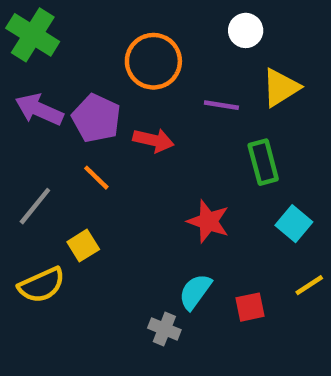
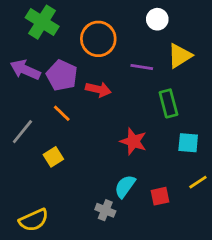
green cross: (33, 35) -> (42, 22), moved
cyan square: (294, 224) -> (188, 143), turned -35
yellow semicircle: (41, 285) -> (34, 220), moved

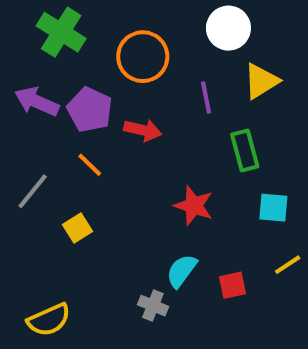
white circle: (157, 19) -> (228, 28), size x1.4
purple line: (142, 67) -> (206, 97), turned 70

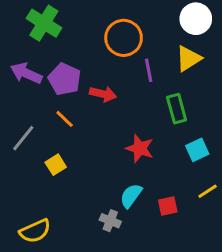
white circle: (228, 28) -> (196, 19), moved
orange circle: (143, 57) -> (124, 38), moved
cyan square: (273, 208) -> (197, 150), turned -30

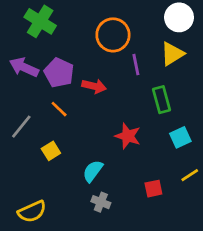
cyan semicircle: (131, 196) -> (93, 171), moved

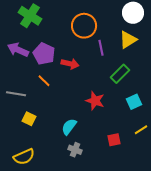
green rectangle: (161, 100) -> (120, 74), turned 60
gray line: (21, 127) -> (16, 94), turned 60
yellow square: (51, 151) -> (29, 119), moved, turned -32

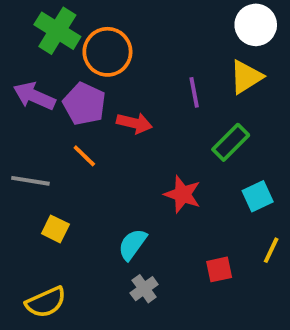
orange circle: (84, 26) -> (107, 52), moved
yellow line: (141, 130) -> (271, 250), turned -32
gray cross: (75, 150) -> (144, 289), turned 32

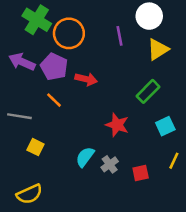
white circle: (256, 25) -> (149, 16), moved
purple line: (194, 92) -> (120, 36), moved
gray cross: (144, 289) -> (110, 164), moved

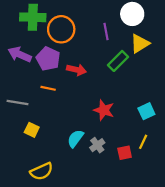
green cross: (37, 20) -> (33, 17), turned -30
green rectangle: (148, 91) -> (118, 61), moved
orange line: (54, 100) -> (48, 88), turned -32
yellow line: (174, 161) -> (143, 142), moved
yellow semicircle: (29, 194) -> (42, 171), moved

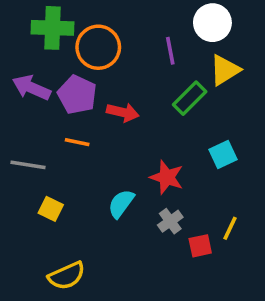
cyan square: (146, 111) -> (223, 154), moved
cyan semicircle: (75, 139) -> (121, 204), moved
gray cross: (97, 145) -> (170, 221), moved

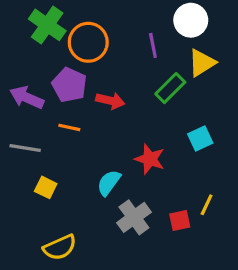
green cross: (53, 28) -> (47, 25), turned 33
purple arrow: (31, 88) -> (27, 98), moved
gray cross: (170, 221) -> (134, 217), moved, size x1.5

